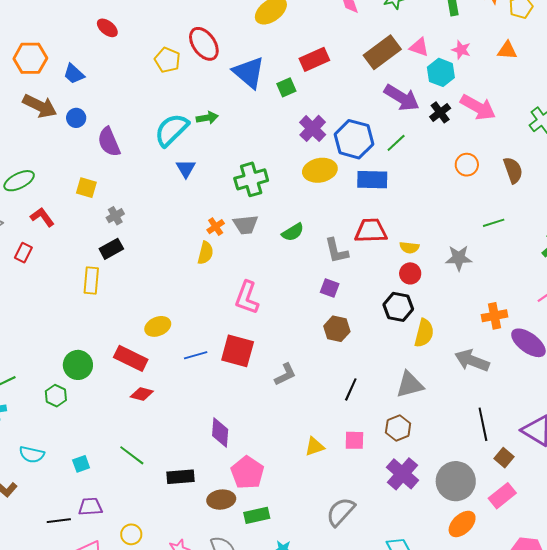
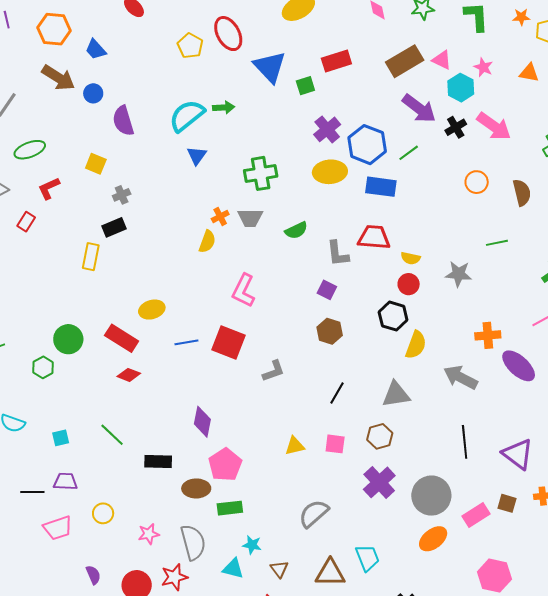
red L-shape: (42, 217) -> (49, 188), turned -85
brown square: (504, 458) -> (507, 503), moved, turned -30

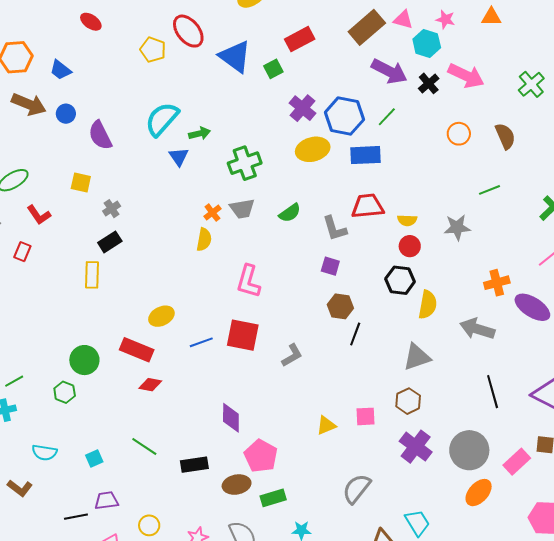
green arrow: (224, 107) -> (200, 133), moved
red L-shape: (49, 188) -> (39, 215), turned -90
black line: (337, 393) -> (355, 334), moved

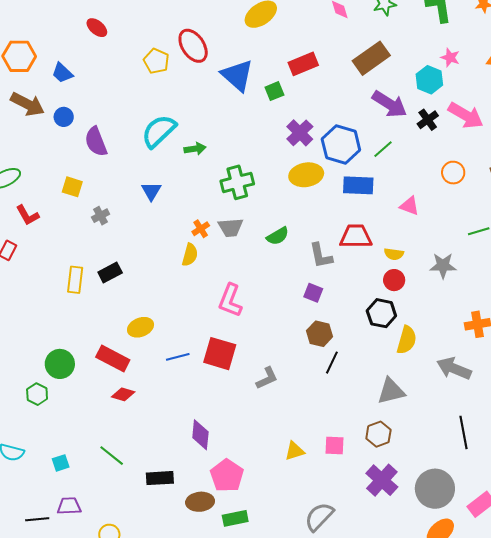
pink triangle: (403, 20) -> (409, 206), moved
blue triangle: (179, 157) -> (151, 191), moved
black rectangle: (110, 242) -> (110, 273), moved

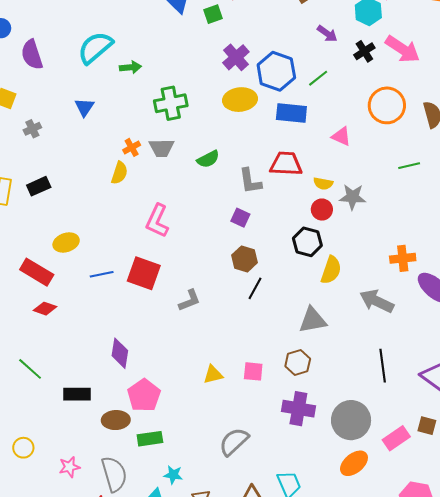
purple arrow: (390, 104) -> (327, 34), size x0.6
orange circle: (453, 173) -> (387, 105), size x1.6
gray star: (443, 266) -> (353, 197), moved
purple cross: (382, 480) -> (298, 409), turned -36

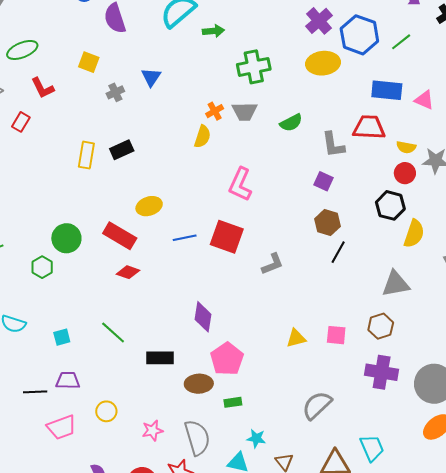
blue triangle: (84, 107) -> (151, 77), moved
blue rectangle: (291, 113) -> (387, 90), moved
green rectangle: (150, 439) -> (233, 402), size x0.7

